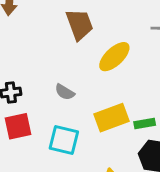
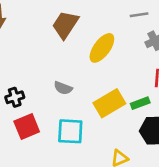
brown trapezoid: (80, 24) -> (65, 25), turned -116

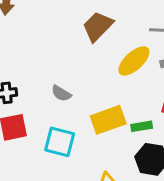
brown trapezoid: (65, 25) -> (98, 26), moved
yellow ellipse: (102, 48) -> (134, 61), moved

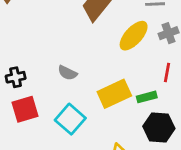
cyan square: (60, 142) -> (70, 119), turned 32

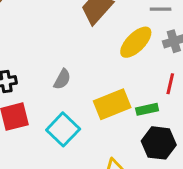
gray semicircle: (67, 73) -> (62, 79), turned -90

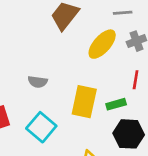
gray semicircle: (62, 79) -> (38, 82), turned 72
yellow rectangle: (112, 104) -> (84, 102), turned -52

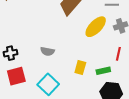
yellow rectangle: (84, 102) -> (80, 68), size x0.6

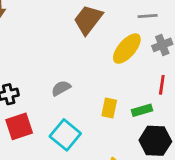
gray semicircle: (47, 51) -> (61, 88), turned 144

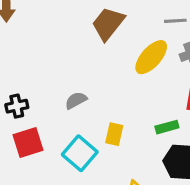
yellow rectangle: (109, 108) -> (114, 134), moved

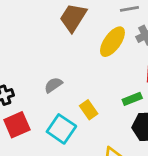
yellow rectangle: (114, 134) -> (89, 110), turned -42

